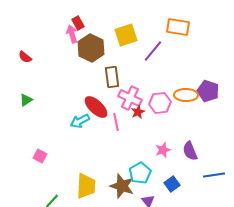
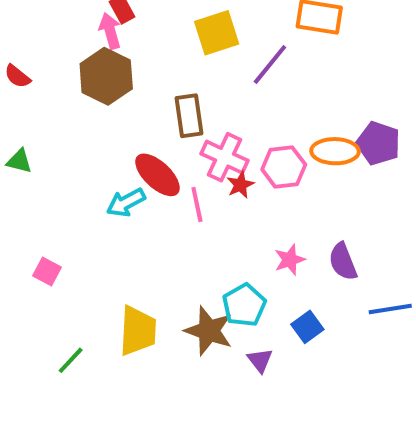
brown hexagon: (91, 48) -> (106, 76), moved
green triangle: (26, 100) -> (19, 161), turned 48

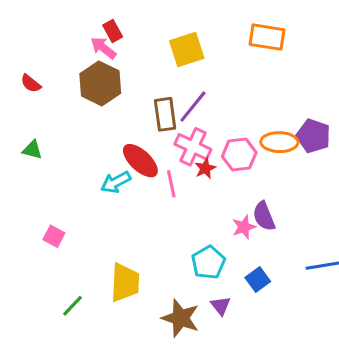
pink arrow: (110, 31) -> (103, 48), turned -36
purple line: (270, 64) -> (193, 107), moved
purple semicircle: (343, 262) -> (264, 216), moved
brown star: (209, 331) -> (181, 318), moved

